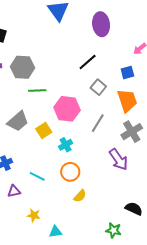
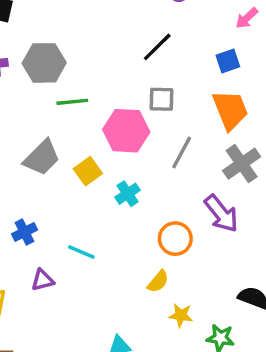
gray square: (98, 87) -> (161, 99), moved, turned -35
orange circle: (70, 172) -> (175, 239), moved
yellow star: (34, 215) -> (181, 315), moved

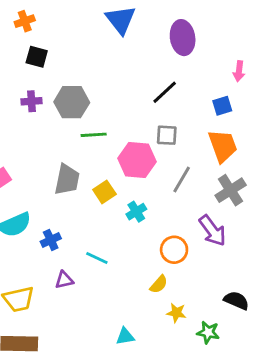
pink arrow: (247, 18) -> (239, 71), turned -42
gray trapezoid: (42, 158) -> (67, 180), turned -36

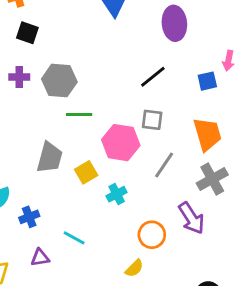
blue square: (222, 106) -> (207, 81), moved

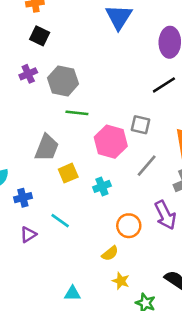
purple cross: (19, 77) -> (28, 74), turned -30
black line: (153, 77) -> (164, 85), moved
yellow square: (86, 172) -> (68, 173), moved
purple triangle: (40, 258) -> (28, 235), turned -30

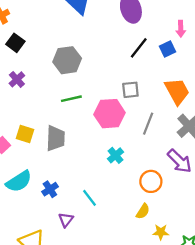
black square: (40, 36) -> (15, 43), turned 30
gray hexagon: (63, 81) -> (67, 60), moved
yellow square: (68, 173) -> (25, 134), moved, turned -30
cyan line: (60, 221) -> (89, 198), turned 36

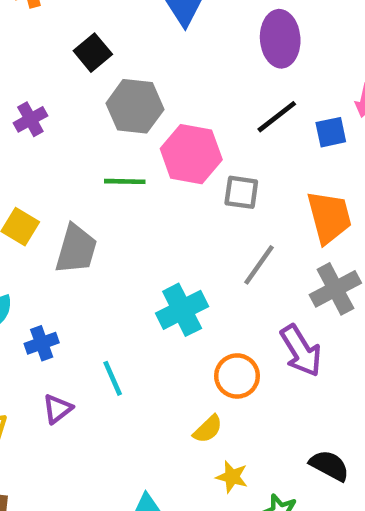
black square: (15, 43) -> (93, 53), moved
pink hexagon: (110, 114) -> (191, 154), moved
cyan cross: (116, 155) -> (182, 310), size x1.5

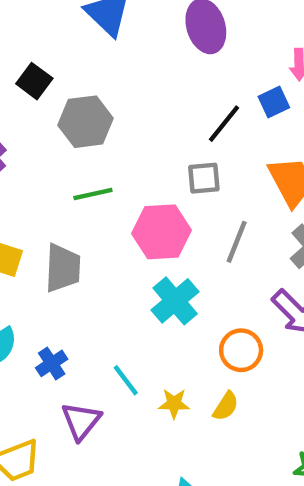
black line: (277, 117) -> (224, 124), moved
pink hexagon: (191, 154) -> (162, 232), moved
purple triangle: (58, 409) -> (81, 421), size x1.4
yellow star: (232, 477) -> (174, 404), moved

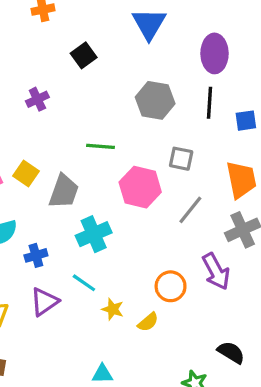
gray hexagon: (86, 122) -> (155, 100), moved
black line: (224, 124) -> (210, 103), moved, turned -52
cyan cross: (175, 301) -> (94, 234), moved
cyan line: (126, 380) -> (84, 283), turned -35

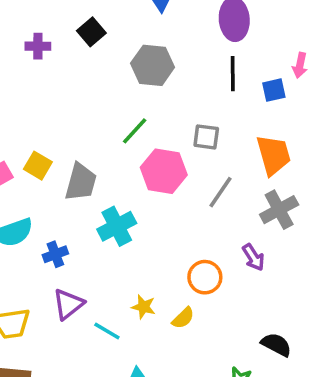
purple cross: (37, 99) -> (38, 46), moved, turned 30
gray hexagon: (155, 100) -> (153, 65), moved
green line: (101, 146) -> (135, 131), moved, turned -48
purple arrow: (216, 271) -> (253, 257), size x0.7
cyan line: (84, 283) -> (107, 331), moved

